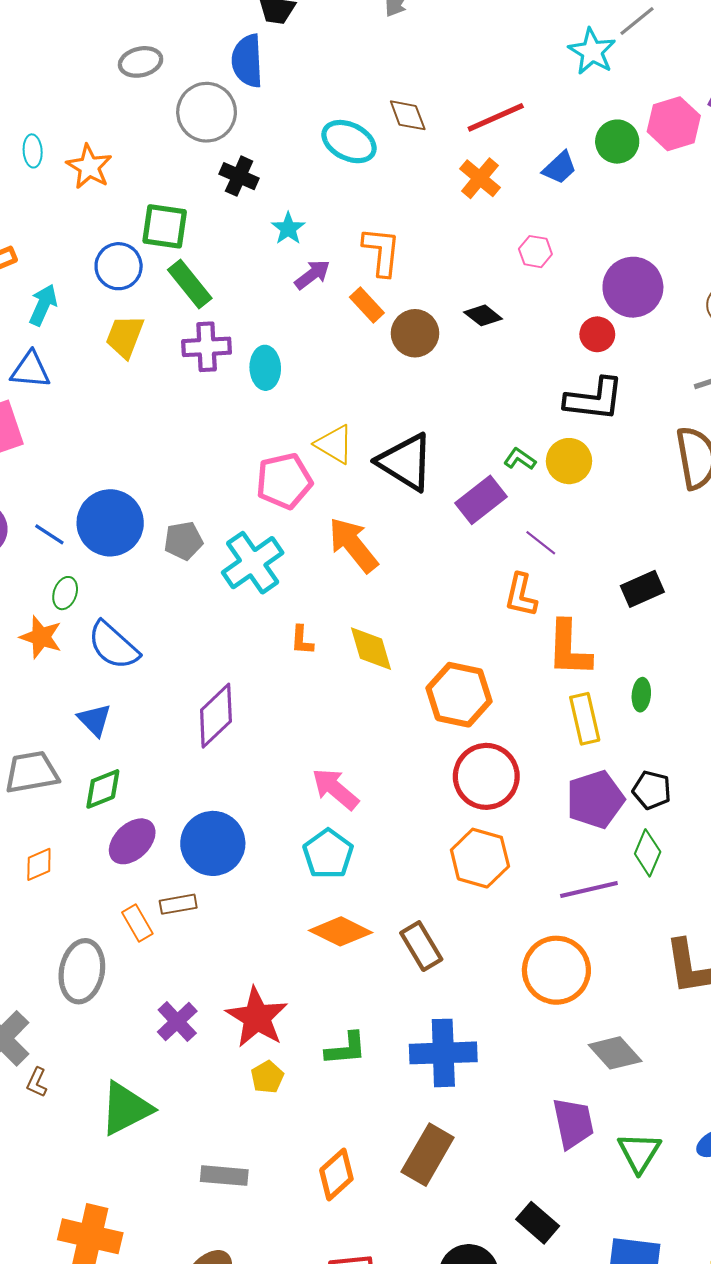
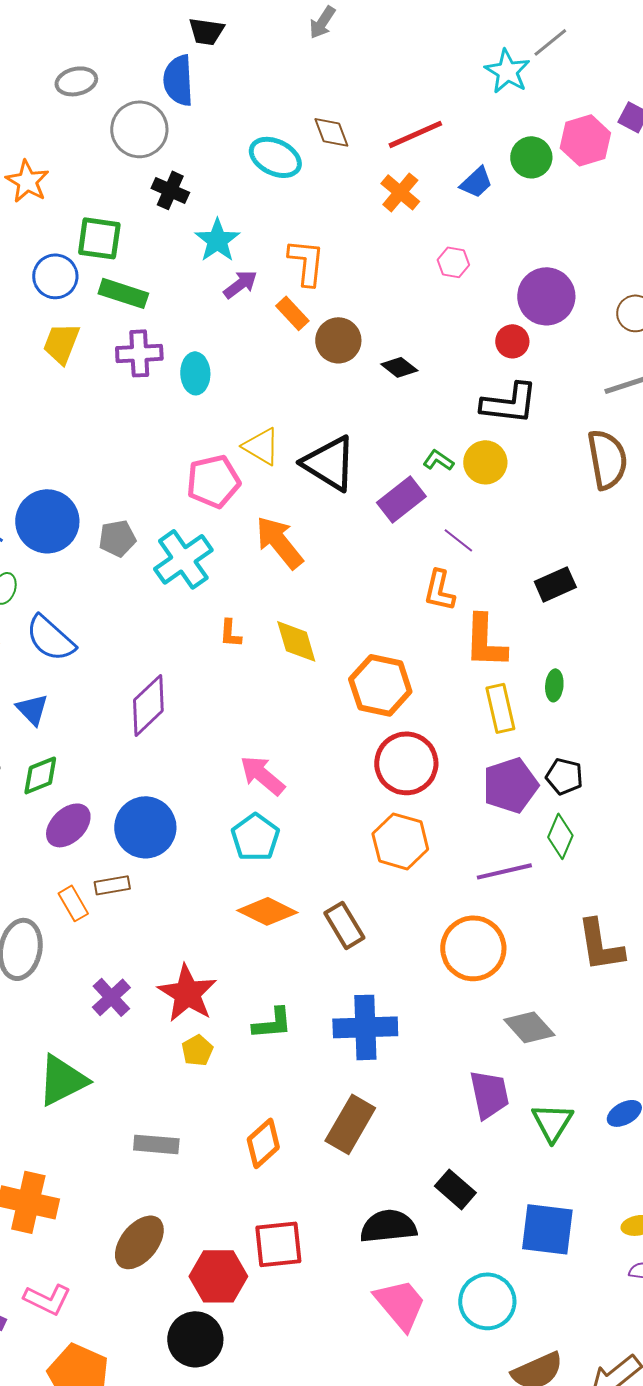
cyan star: (288, 228) -> (217, 240), size x1.4
green rectangle: (190, 284) -> (123, 293), turned -33
black diamond: (483, 315) -> (399, 367), moved

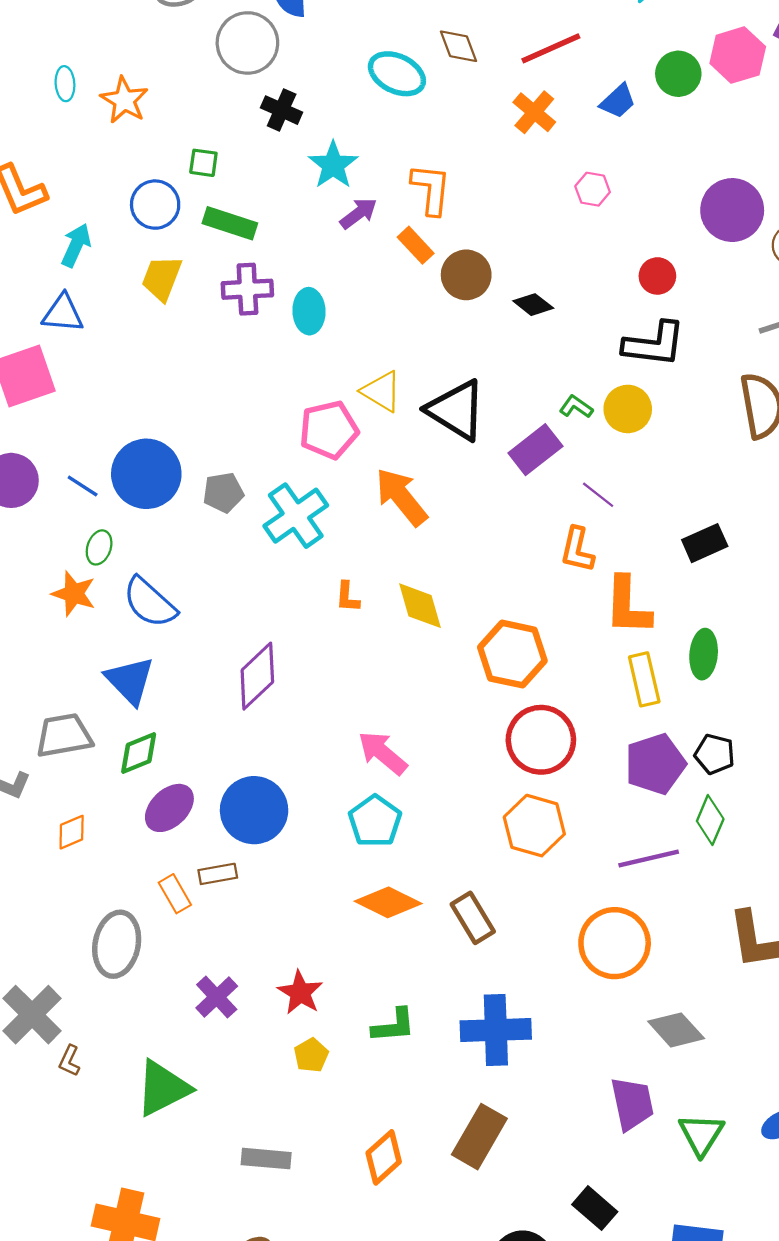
green square: (99, 238) -> (203, 163), size x0.6
purple circle: (546, 296) -> (732, 210), moved
green ellipse: (554, 685) -> (704, 654), size x1.4
blue triangle: (32, 709) -> (130, 680), size x1.4
red star: (187, 993) -> (300, 993), size x0.7

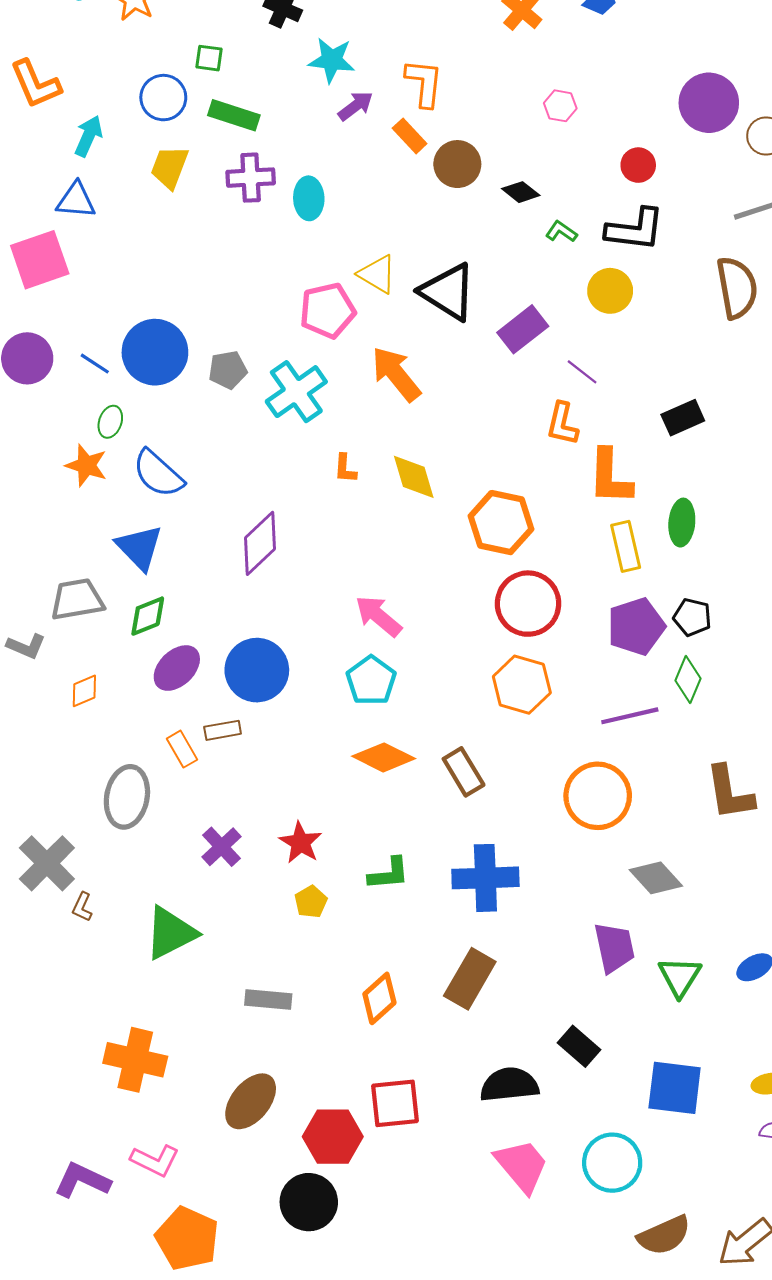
cyan star: (333, 165) -> (332, 60), turned -30
pink hexagon: (593, 189) -> (560, 106), moved
green L-shape: (576, 407) -> (561, 232), moved

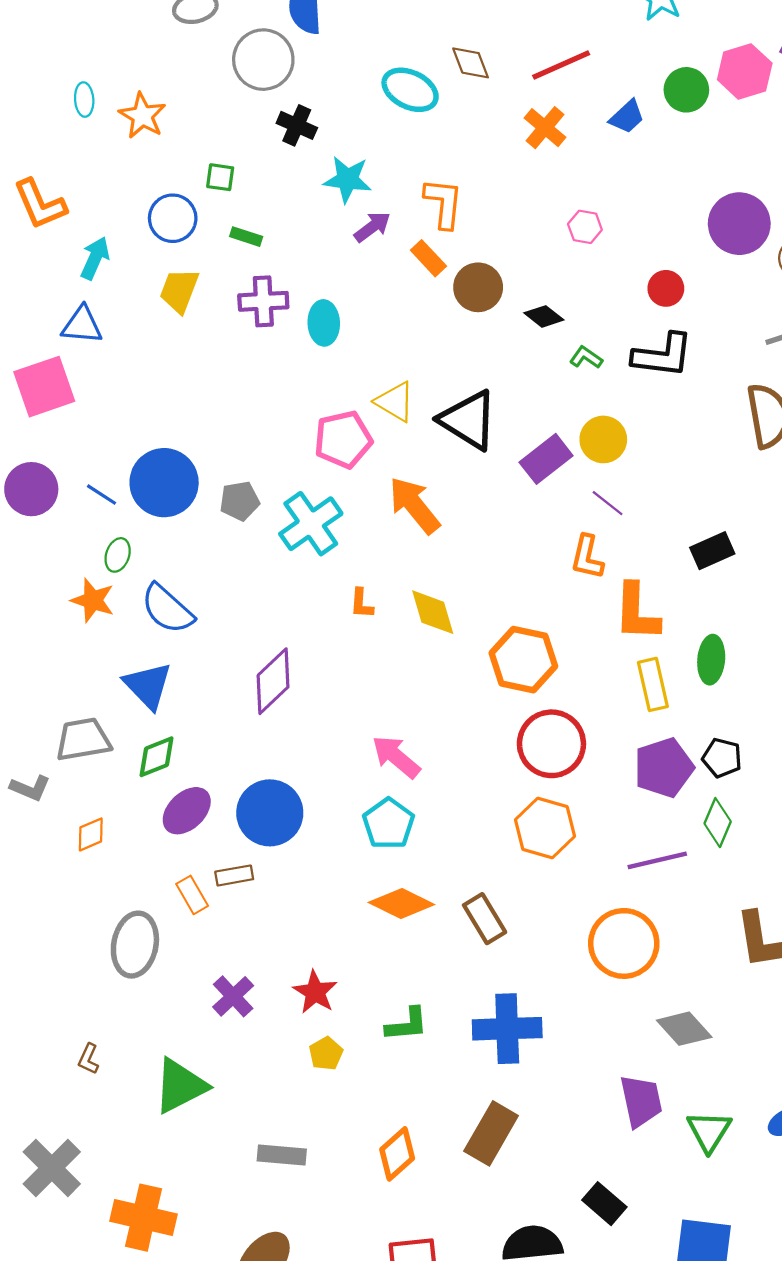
green rectangle: (234, 115) -> (246, 237), size x0.6
yellow circle: (610, 291) -> (603, 439), moved
gray cross: (47, 863) -> (52, 1168), moved

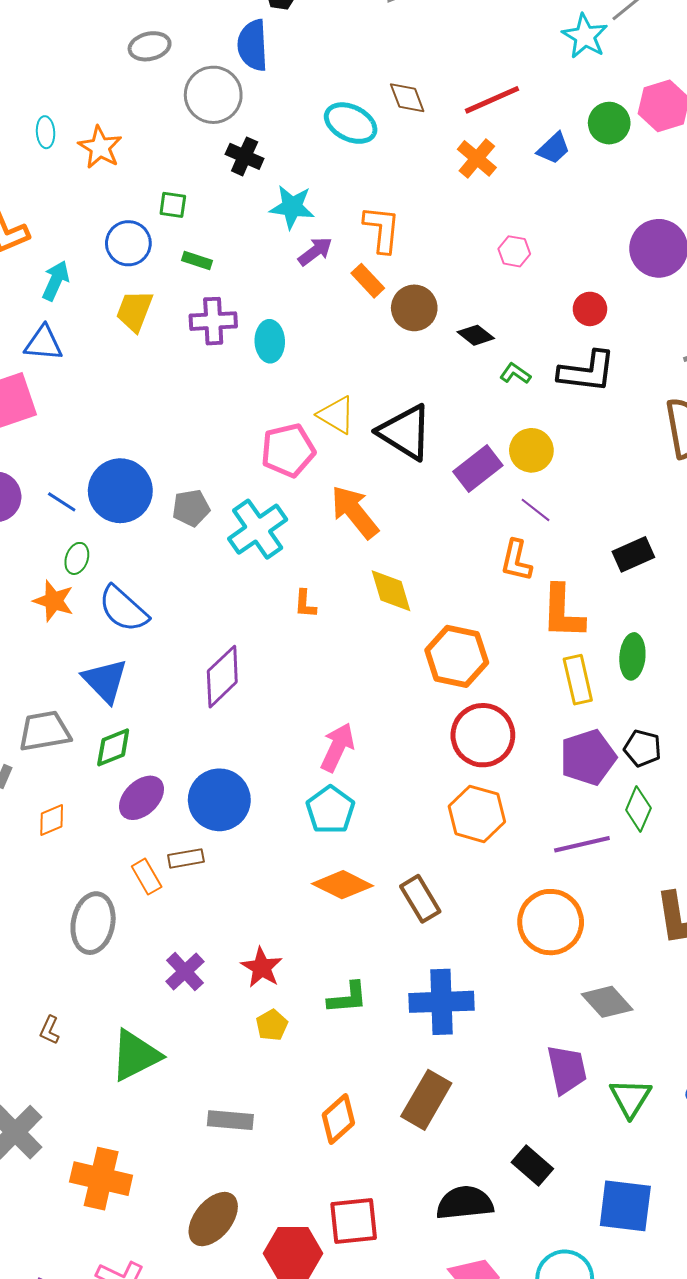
yellow diamond: (433, 612) -> (391, 591), moved
pink arrow: (396, 757) -> (337, 747), turned 75

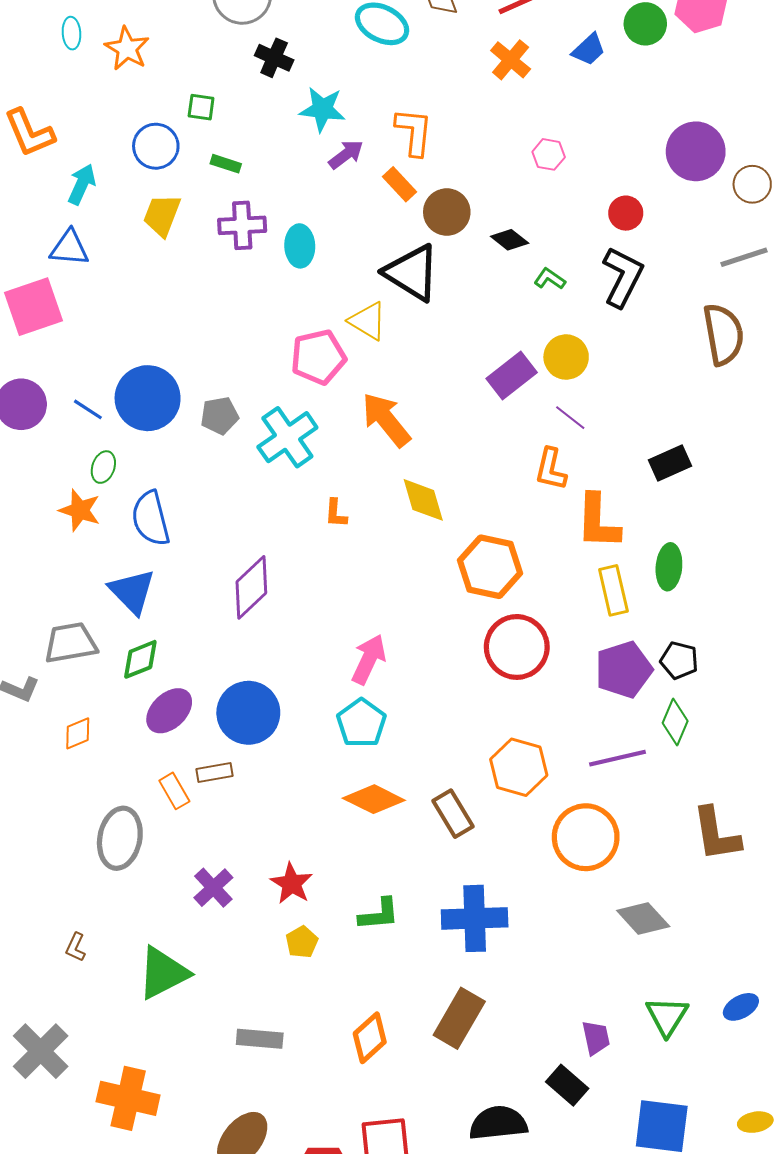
black L-shape: (587, 372) -> (623, 277), turned -70
black triangle: (405, 432) -> (412, 273), moved
blue semicircle: (123, 609) -> (151, 518), turned 34
orange hexagon: (477, 814) -> (519, 767), moved
purple trapezoid: (567, 1070) -> (596, 1038), moved, size x0.7

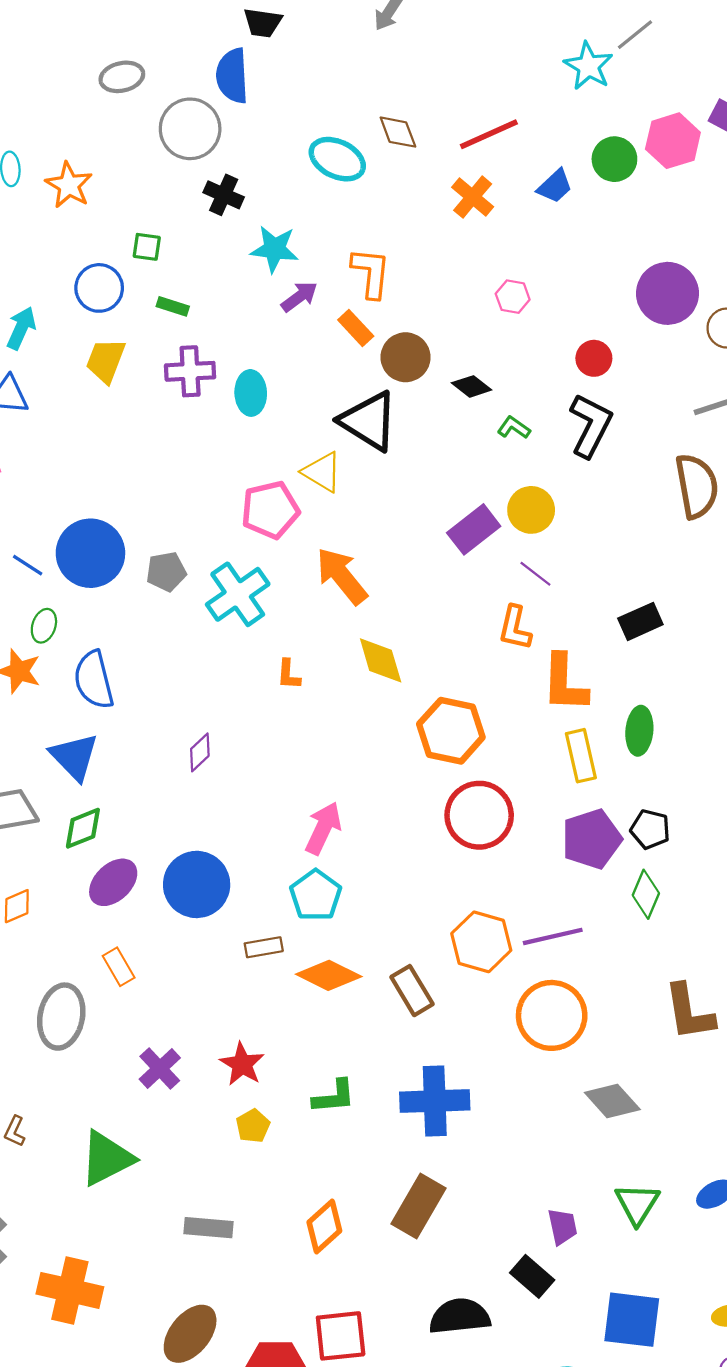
purple diamond: (251, 587) -> (200, 752), size x0.6
purple line: (618, 758) -> (553, 936), moved
brown rectangle: (214, 772) -> (264, 947), moved

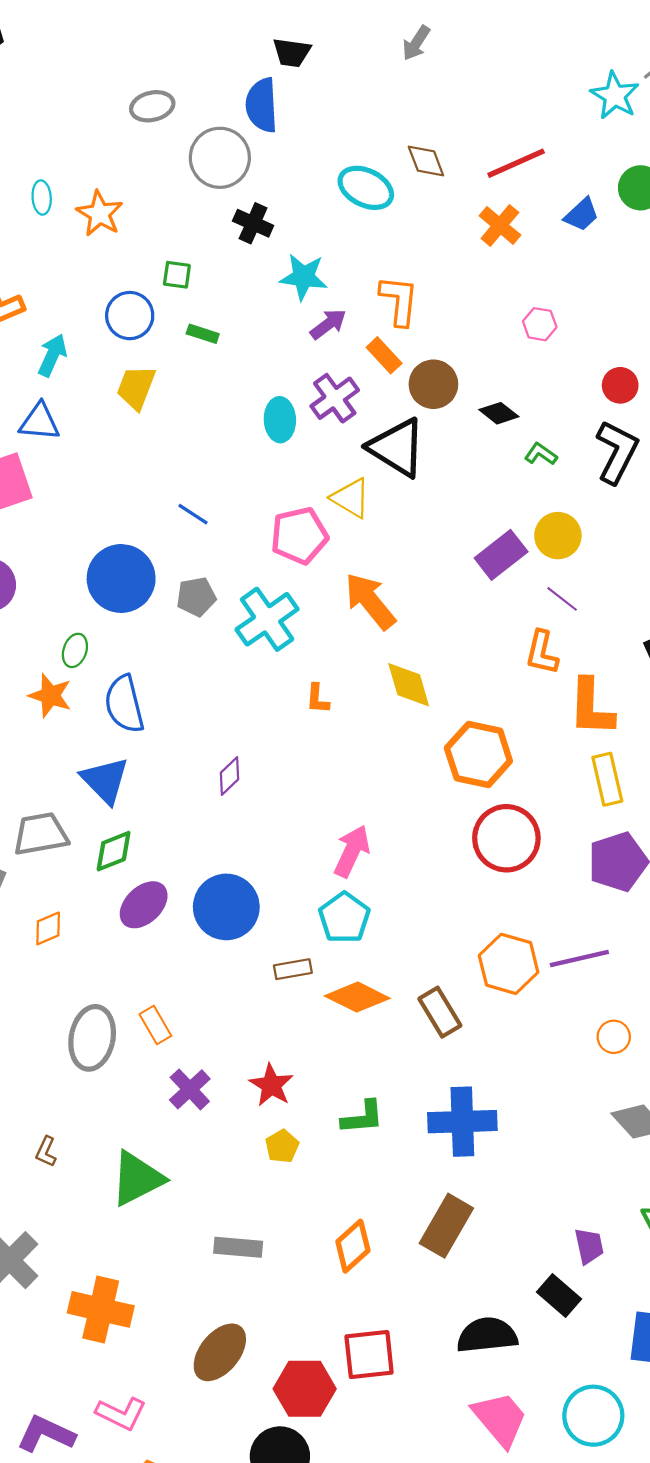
purple cross: (190, 371) -> (335, 398), moved, turned -33
blue line: (28, 565) -> (193, 514), moved
orange rectangle: (119, 967) -> (155, 1025), moved
orange circle: (552, 1015) -> (614, 1037), moved, size x0.5

